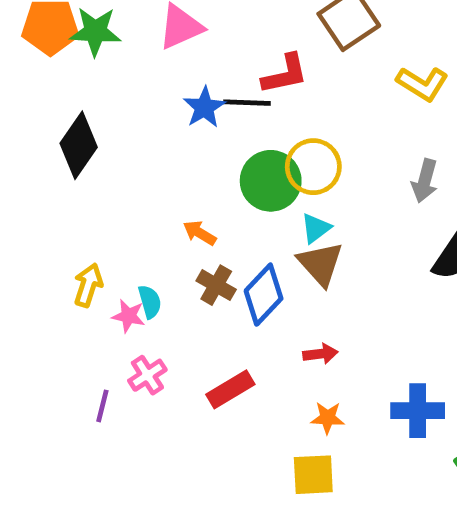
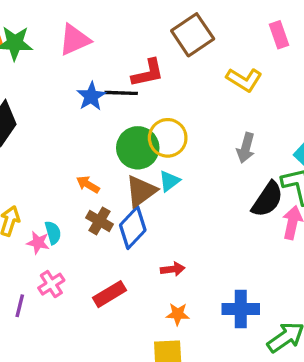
brown triangle: (320, 264) -> (141, 191), moved, turned 36

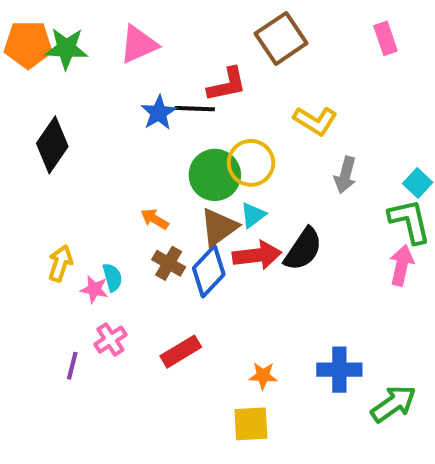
yellow L-shape: (244, 80) -> (315, 121), moved
black semicircle: (267, 199) -> (303, 249), moved
red arrow: (173, 269) -> (257, 255), moved, size x1.6

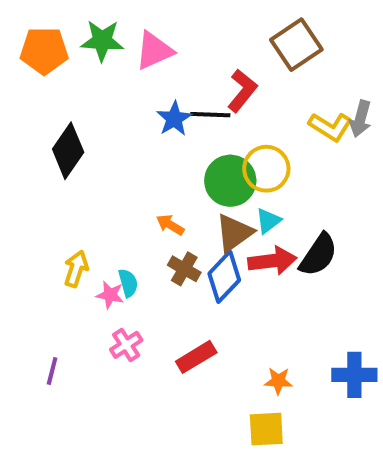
green star: (66, 48) -> (102, 41), moved
red L-shape: (227, 85) -> (242, 91), turned -39
gray arrow: (345, 175) -> (360, 119), moved
purple line: (72, 366) -> (52, 371), moved

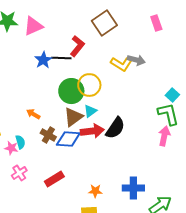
gray arrow: (360, 119) -> (136, 60), turned -90
orange arrow: (170, 225) -> (33, 114), moved
blue diamond: (224, 277) -> (68, 139), turned 50

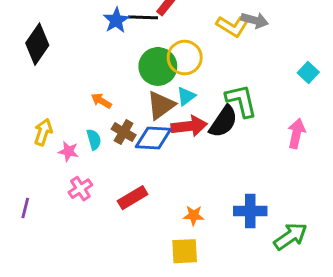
green L-shape: (168, 114) -> (241, 101), moved
cyan semicircle: (20, 142) -> (94, 139), moved

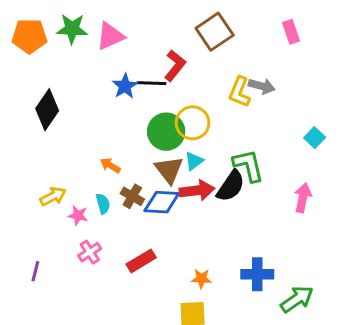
yellow L-shape: (232, 26) -> (240, 92), turned 80
brown triangle: (161, 105) -> (169, 170), turned -32
yellow arrow: (43, 132) -> (53, 196), turned 45

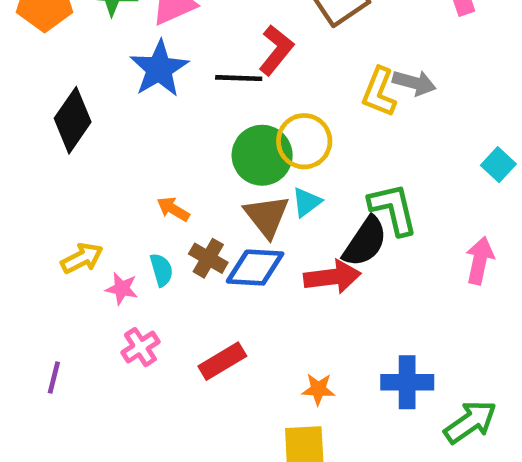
blue star: (125, 86) -> (159, 69), moved, size x1.4
red arrow: (197, 190) -> (332, 277), moved

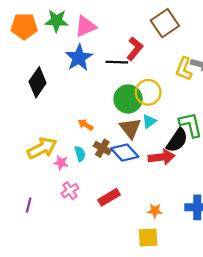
yellow arrow: (82, 258) -> (42, 148), size x1.5
blue diamond: (255, 268) -> (125, 153), turned 44

